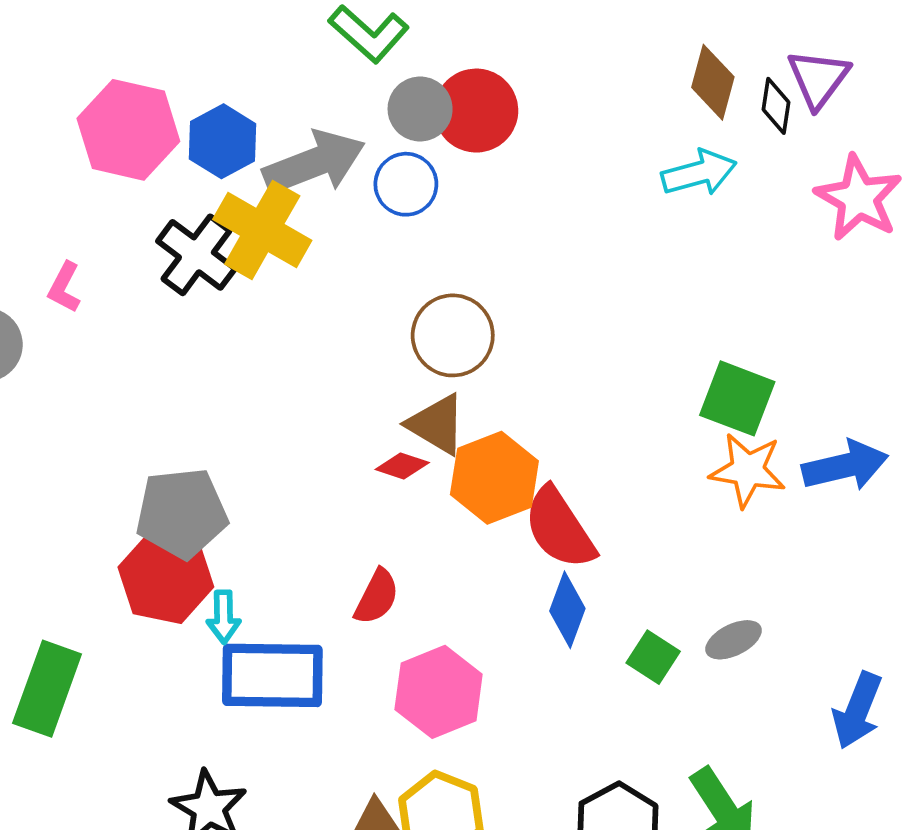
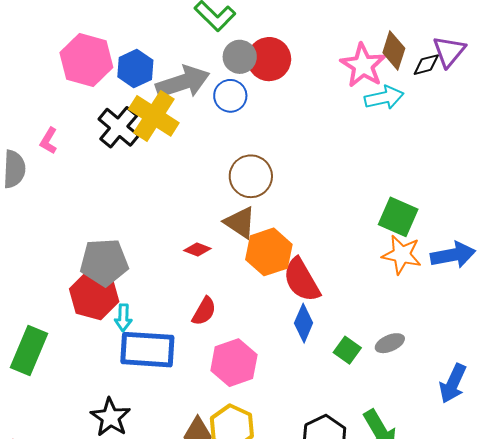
black diamond: (776, 106) -> (426, 65), turned 64
pink star: (859, 198) -> (363, 65), moved
red diamond: (402, 466) -> (197, 250), moved

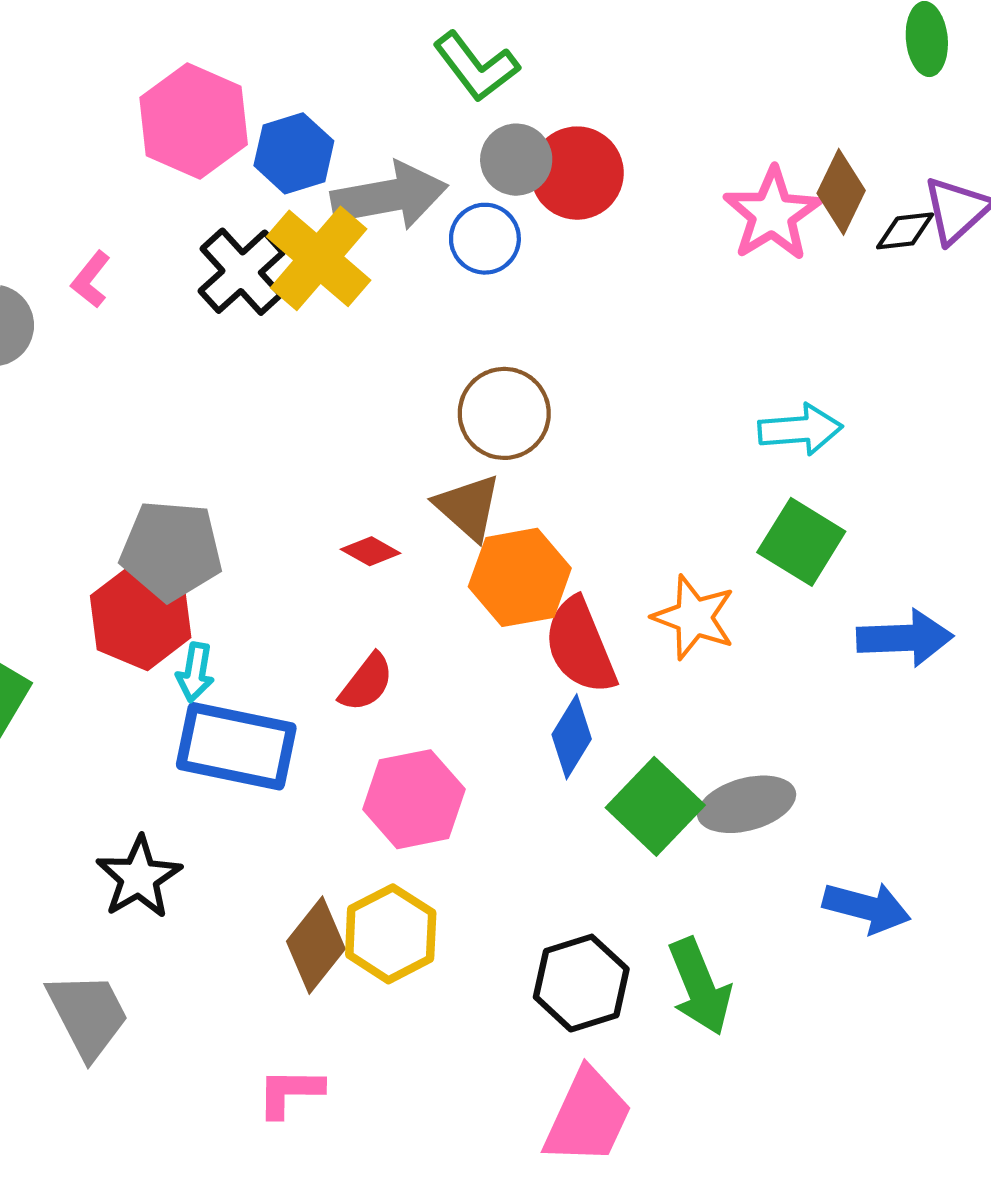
cyan arrow: (384, 98) -> (800, 429), moved
orange star: (402, 255) -> (694, 617), moved
gray ellipse: (390, 343) -> (747, 804), size x1.5
green square: (347, 350) -> (655, 806), size x1.6
blue arrow: (453, 383) -> (867, 907), turned -108

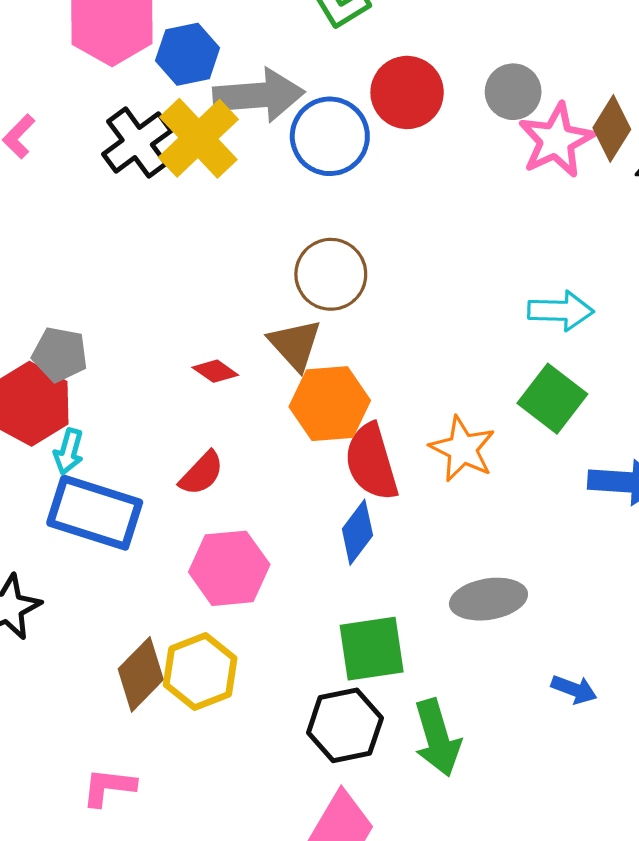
gray circle: (516, 160) -> (513, 92), moved
blue circle: (485, 239) -> (330, 136), size x1.4
gray pentagon: (171, 550) -> (60, 354), size x0.7
green square: (655, 806) -> (372, 649), moved, turned 32
blue arrow: (867, 907) -> (574, 689), size x0.7

